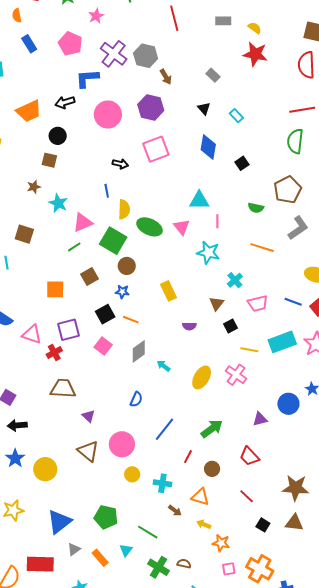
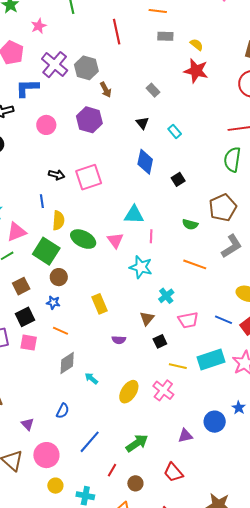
pink circle: (108, 114) -> (46, 125), size x0.7
pink square: (156, 149) -> (89, 177), moved
black square: (105, 314) -> (25, 317), moved
pink square: (103, 346) -> (29, 343), moved, turned -30
purple triangle: (88, 416) -> (28, 424), moved

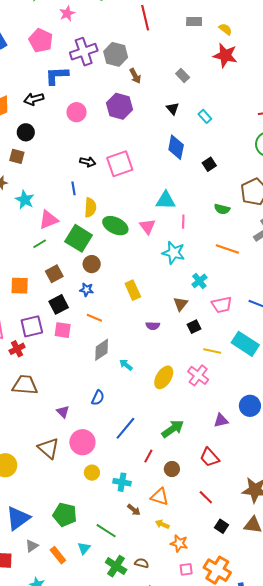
purple cross: (55, 65) -> (84, 52), turned 32
cyan rectangle: (211, 359) -> (245, 344), turned 52

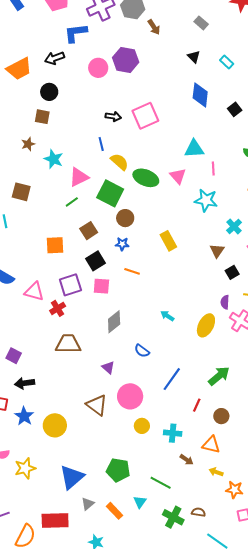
purple hexagon: (120, 106) -> (126, 60), moved
yellow semicircle: (90, 208) -> (119, 162), turned -48
purple semicircle: (153, 326) -> (225, 302), moved, turned 96
gray diamond: (102, 350) -> (114, 322), moved
blue semicircle: (98, 398) -> (142, 351), turned 105

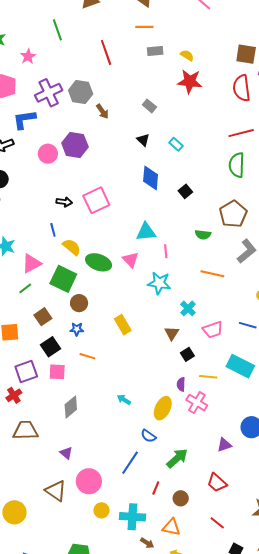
blue semicircle: (142, 351) -> (148, 436), moved
cyan cross: (173, 433) -> (132, 517), size x1.4

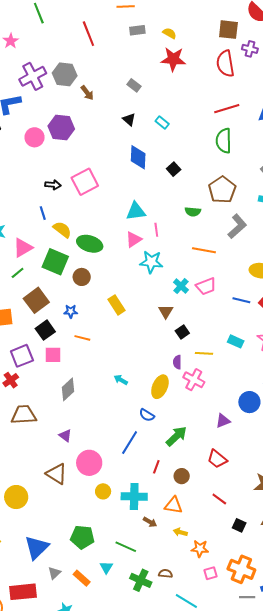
pink triangle: (131, 260) -> (134, 239), moved, turned 42
brown circle: (79, 303) -> (82, 277), moved
brown square: (43, 317) -> (36, 300), size x1.4
pink trapezoid: (213, 330) -> (206, 286), moved
cyan rectangle: (240, 366) -> (236, 341), size x0.6

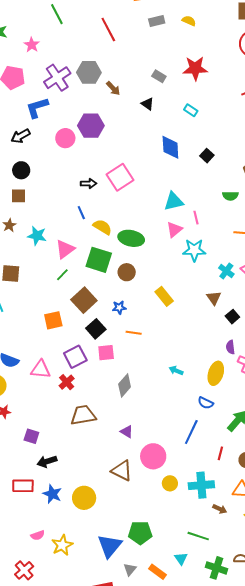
red star: (173, 59) -> (195, 68), moved
black triangle: (129, 119) -> (148, 104), moved
green pentagon: (82, 537) -> (140, 533), moved

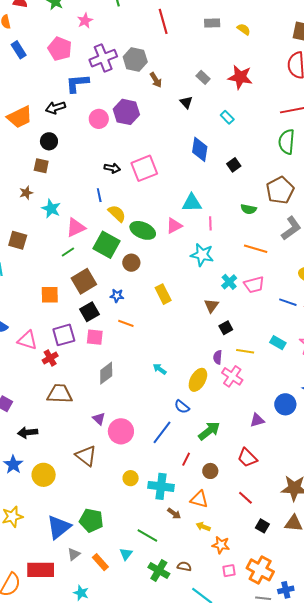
pink triangle: (174, 230) -> (174, 226), moved
pink circle: (153, 456) -> (121, 431), moved
black arrow: (47, 461) -> (28, 433), moved

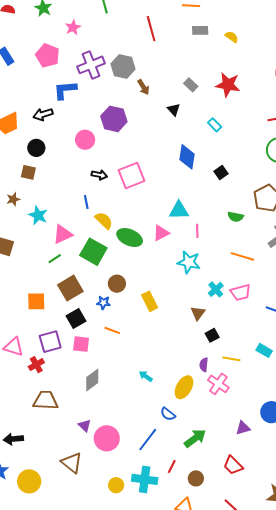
pink circle: (99, 119) -> (85, 140), moved
brown circle: (131, 263) -> (117, 284), moved
cyan cross: (161, 486) -> (145, 479), moved

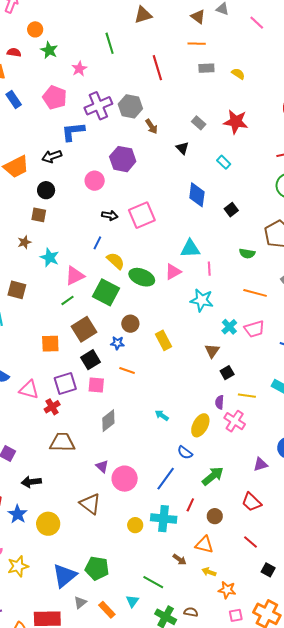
blue line: (86, 202) -> (97, 243), turned 40

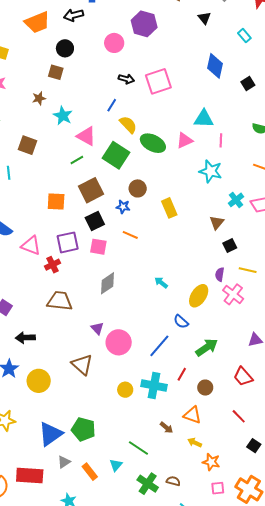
pink triangle: (75, 276) -> (86, 136), turned 50

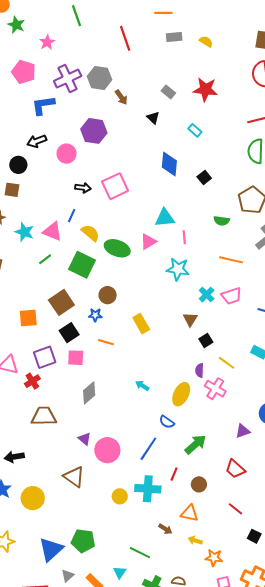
black arrow: (74, 15) -> (37, 141), moved
pink triangle: (86, 136) -> (52, 231), moved
green line: (77, 160) -> (45, 259), moved
yellow rectangle: (169, 208) -> (141, 324), moved
yellow line: (248, 270) -> (227, 363), turned 30

